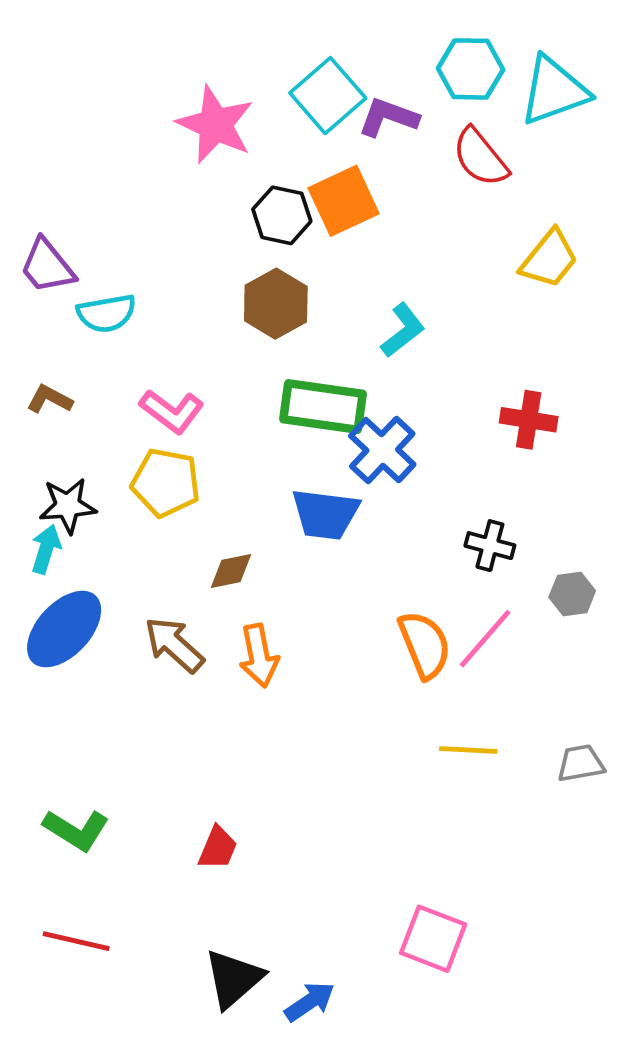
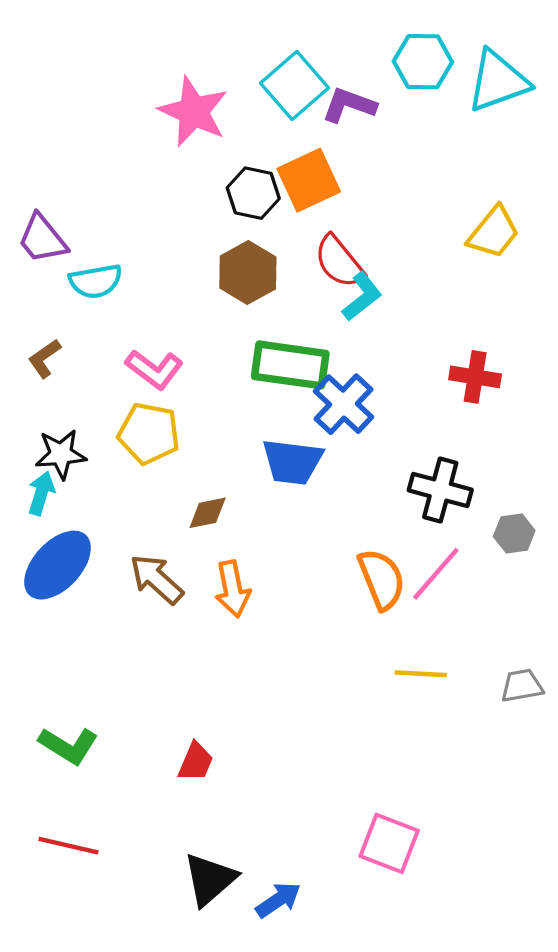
red semicircle: (480, 157) -> (339, 262), moved
brown L-shape: (50, 399) -> (44, 358), turned -63
black cross: (490, 546) -> (440, 490), size x1.4

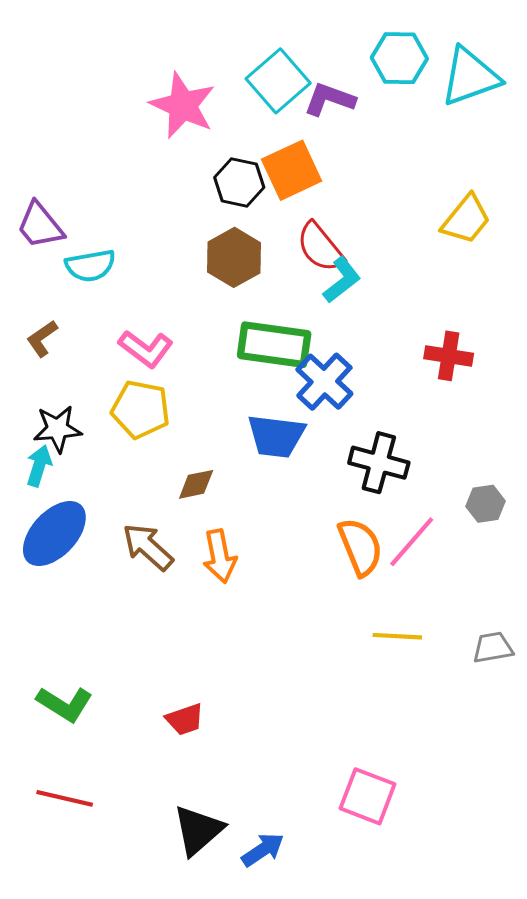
black cross: (440, 490) -> (379, 463), moved
red trapezoid: (196, 762) -> (185, 719), turned 48

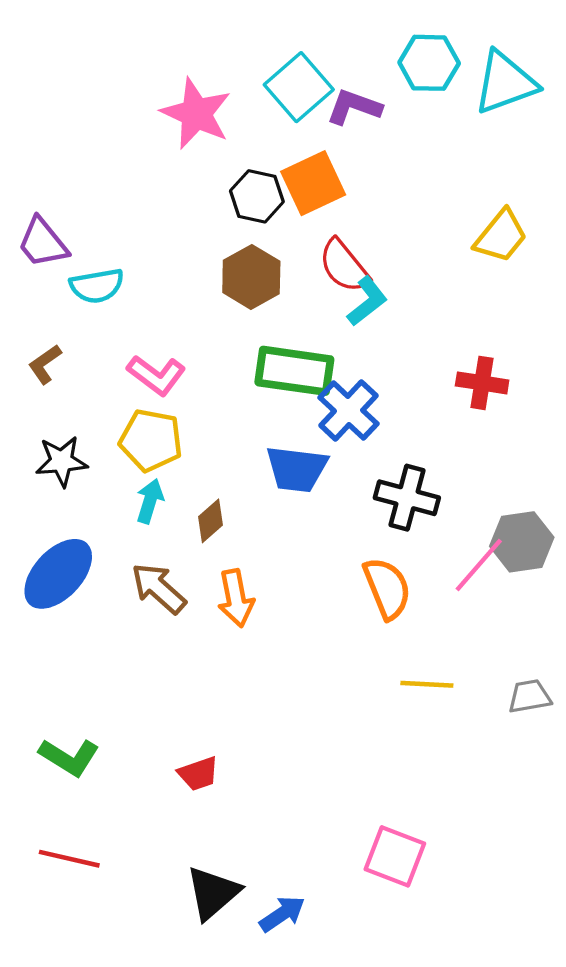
cyan arrow: (39, 466) -> (150, 501), moved
brown diamond: (196, 484) -> (211, 521), turned -30
gray hexagon: (486, 504) -> (522, 542), size x1.5
pink line: (412, 542) -> (479, 565), moved

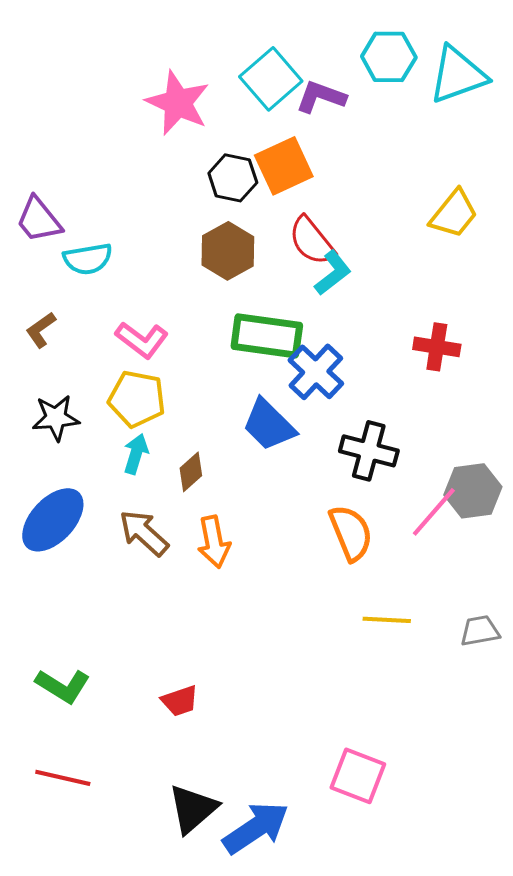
blue trapezoid: (297, 469) -> (269, 425), turned 38
blue arrow: (282, 914) -> (256, 828), size x1.6

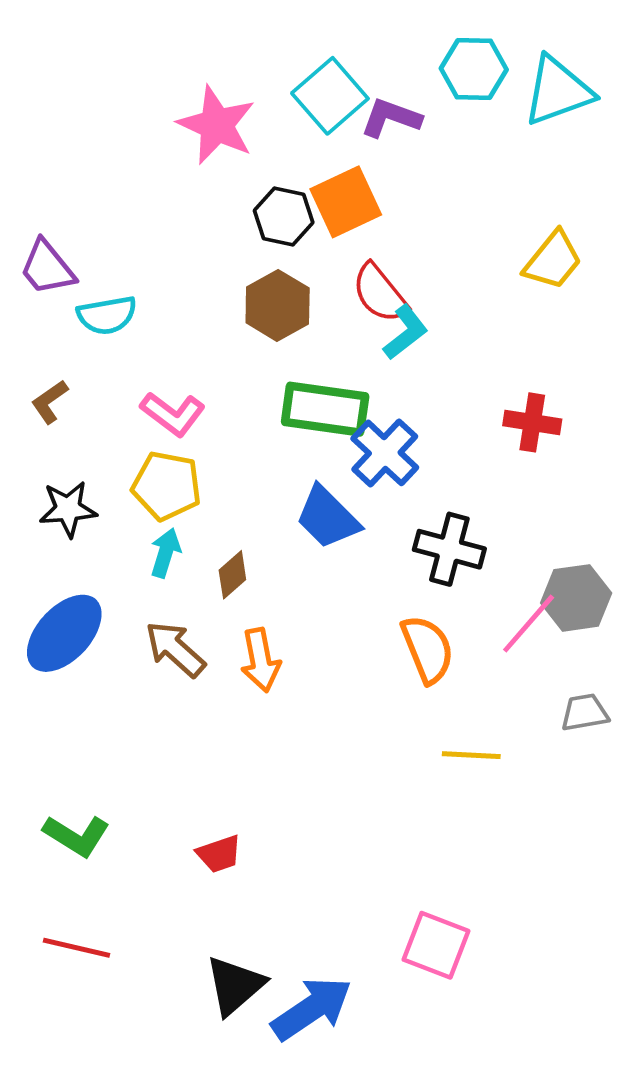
gray trapezoid: (480, 631) -> (585, 712), moved

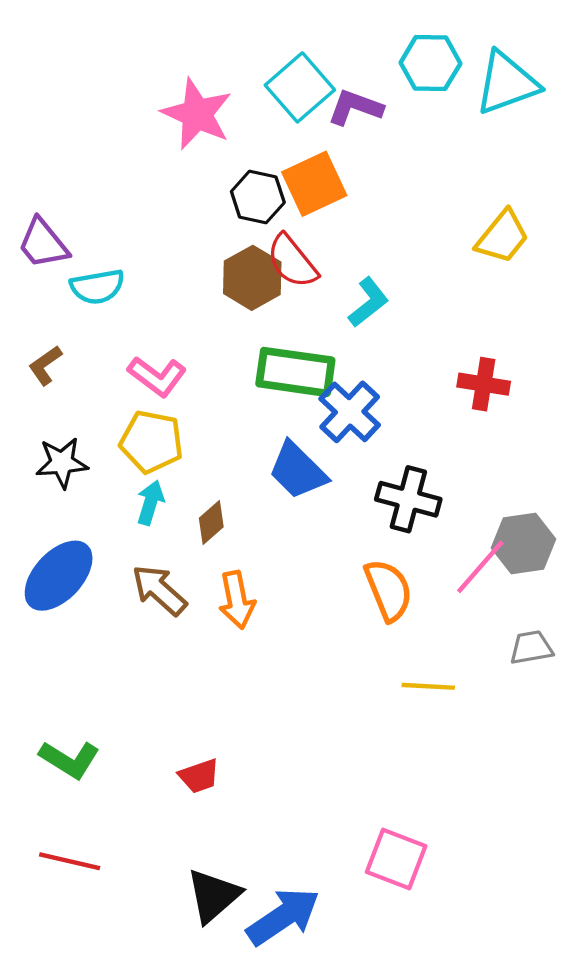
red semicircle: (380, 293) -> (292, 261), moved

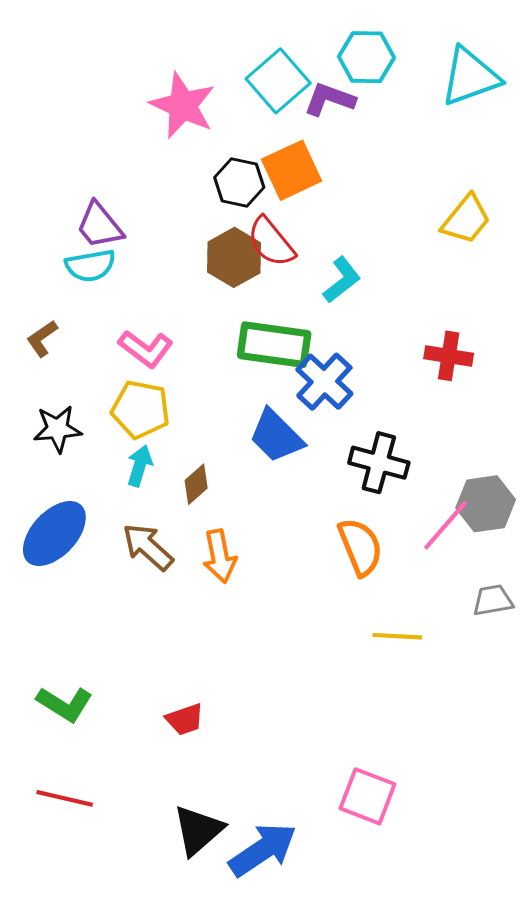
cyan hexagon: (430, 63) -> (366, 57), moved
purple trapezoid: (43, 244) -> (100, 226), moved

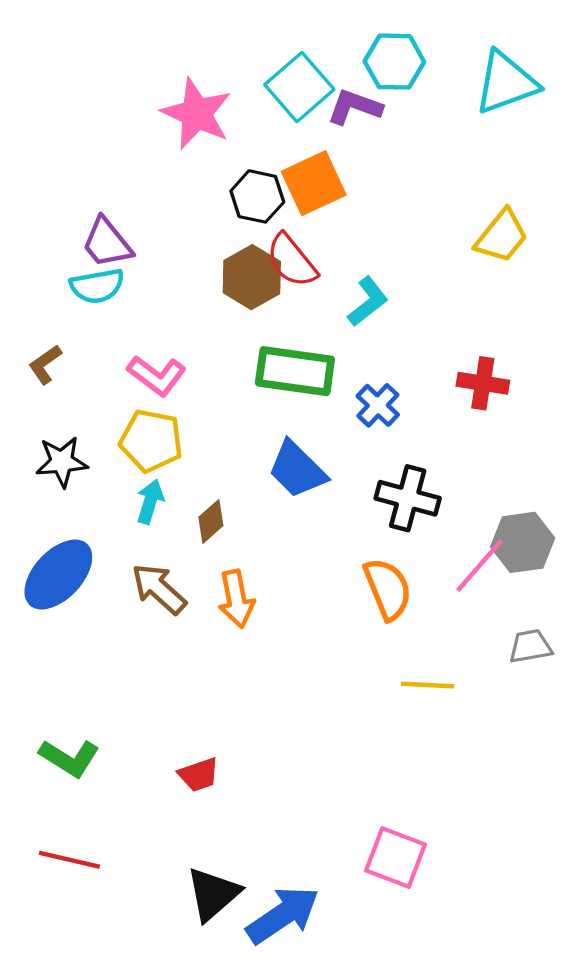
blue cross: (324, 382) -> (378, 405), moved, size x0.7

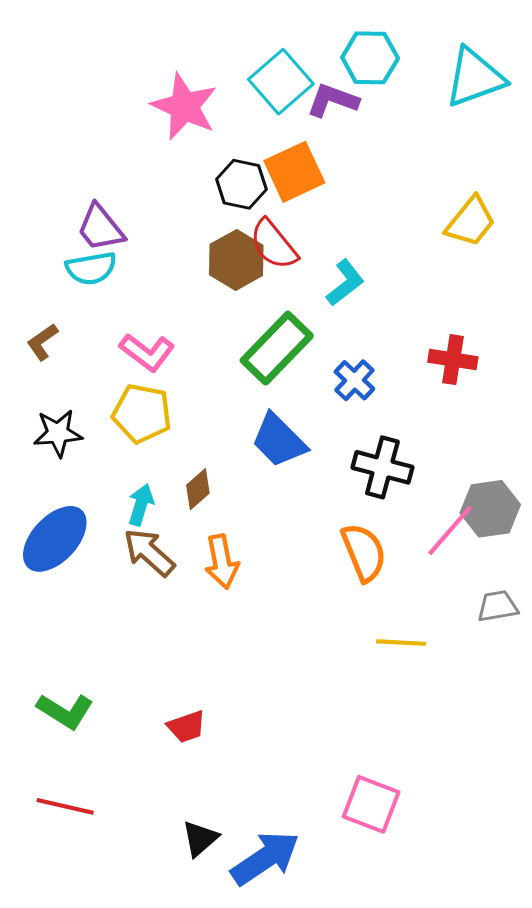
green rectangle: (295, 371) -> (277, 348), turned -54
cyan arrow: (150, 502) -> (141, 505), moved
black triangle: (213, 894) -> (200, 839), size x0.7

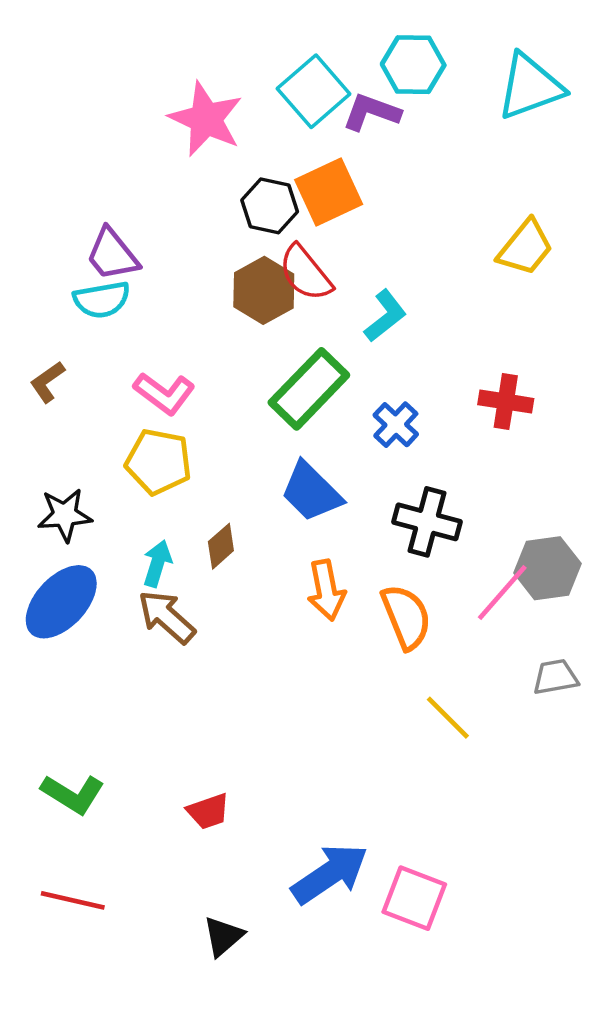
black star: (58, 433) -> (65, 515), moved
orange arrow: (222, 562) -> (326, 590), moved
yellow line: (401, 643) -> (448, 718), turned 42
blue arrow: (265, 858) -> (330, 874), moved

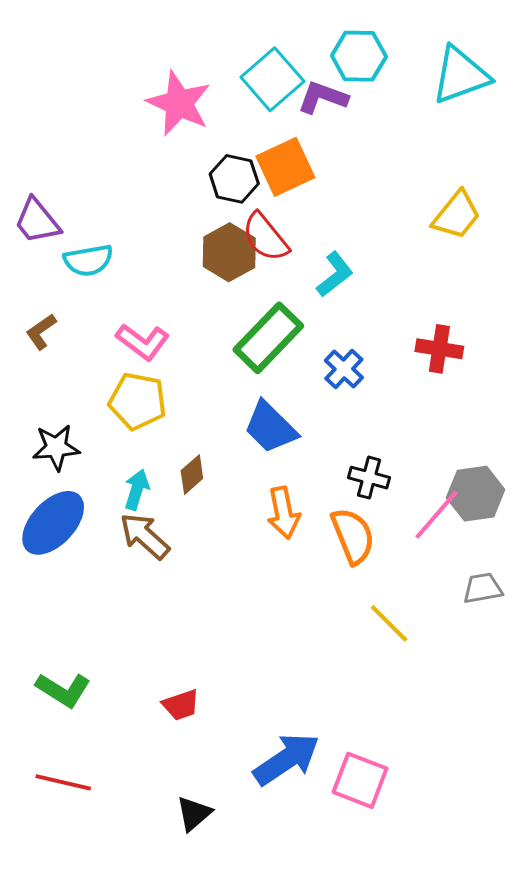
purple trapezoid: (112, 254) -> (37, 221), moved
black cross: (427, 522) -> (369, 478), moved, size x0.7

